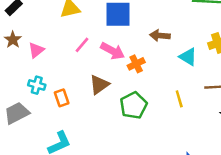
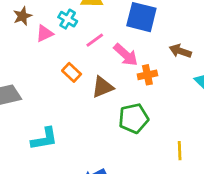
cyan cross: (37, 85) -> (68, 19), moved
orange rectangle: (62, 98) -> (72, 72), moved, turned -42
yellow line: (179, 99) -> (180, 151), moved

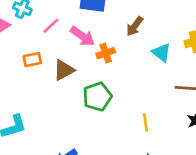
brown arrow: (180, 51) -> (135, 26), turned -66
orange rectangle: (72, 72) -> (32, 60), turned -48

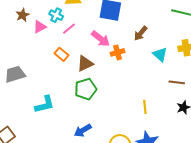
pink line: (51, 26) -> (69, 29), moved
orange rectangle: (32, 60) -> (61, 54), turned 48
green pentagon: (97, 97) -> (86, 89), moved

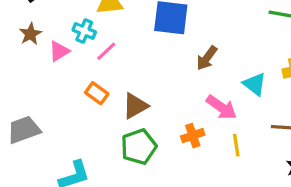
brown arrow: (141, 33) -> (207, 58), moved
pink arrow: (101, 39) -> (221, 107), moved
orange cross: (118, 52) -> (193, 136), moved
yellow line: (145, 107) -> (236, 145), moved

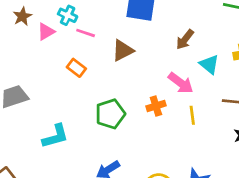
pink line: (106, 51) -> (86, 33), turned 60
brown arrow: (207, 58) -> (185, 40), moved
brown triangle: (135, 106) -> (123, 50), moved

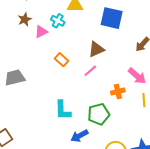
pink line: (86, 33) -> (90, 71), moved, turned -64
green pentagon: (110, 114) -> (99, 114), moved
cyan L-shape: (55, 136) -> (63, 110), moved, turned 100

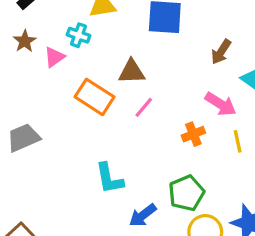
brown triangle: (96, 49) -> (132, 72), moved, turned 30
orange rectangle: (62, 60) -> (95, 97), size x1.6
green pentagon: (99, 114) -> (186, 193), moved

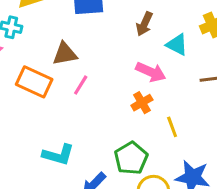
orange cross: (193, 134) -> (142, 103), moved
yellow line: (238, 141) -> (172, 127), moved
cyan L-shape: (109, 178) -> (58, 155), turned -56

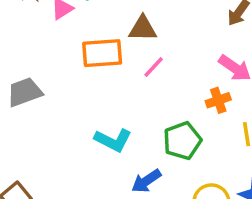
orange rectangle: (34, 82) -> (102, 53), turned -40
green pentagon: (131, 158) -> (182, 141), moved

